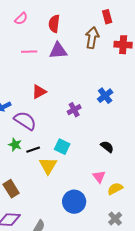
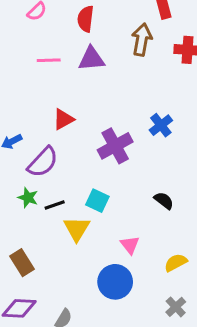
purple cross: (74, 110) -> (115, 146), size x1.6
purple semicircle: (25, 121) -> (43, 162), turned 100
pink triangle: (99, 177) -> (130, 245), moved

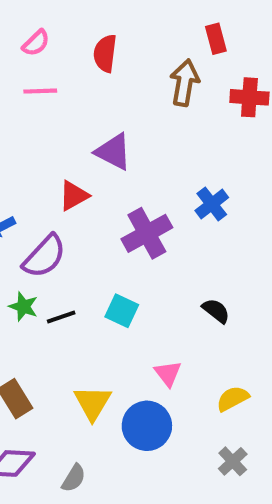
purple triangle: (91, 59) -> (113, 152), moved, turned 32
pink line: (49, 60) -> (40, 91), moved
yellow triangle: (77, 229) -> (93, 403), moved

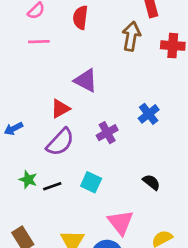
purple cross: (147, 233) -> (107, 133), size x0.7
purple semicircle: (44, 256) -> (60, 142), moved
pink triangle: (168, 373) -> (121, 222), size x1.5

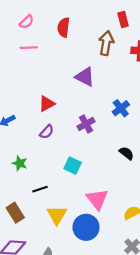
purple triangle: (86, 80) -> (85, 77), moved
purple semicircle: (60, 142) -> (47, 132), size x0.6
black semicircle: (151, 182) -> (126, 153), moved
black line: (52, 186) -> (40, 189), moved

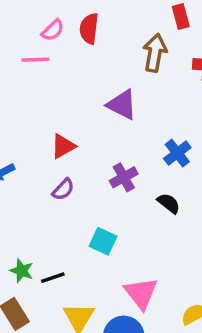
pink semicircle: (26, 22) -> (53, 30), moved
black semicircle: (126, 153) -> (169, 203), moved
green star: (20, 163) -> (22, 271), moved

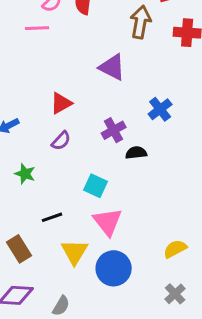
black semicircle: (169, 203) -> (136, 153), moved, turned -45
green star: (22, 271) -> (25, 174), moved
pink triangle: (141, 293) -> (108, 222), moved

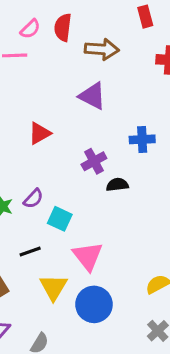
brown arrow: (141, 22) -> (102, 49), moved, turned 84
blue cross: (160, 109) -> (142, 139), turned 35
purple semicircle: (61, 141) -> (33, 199), moved
cyan square: (96, 186) -> (60, 219), moved

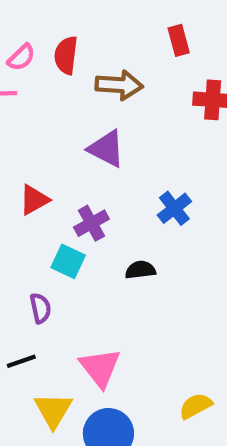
blue cross: (142, 139) -> (174, 208), turned -35
purple cross: (94, 161) -> (91, 223), moved
purple semicircle: (33, 199) -> (40, 308), moved, turned -55
cyan square: (60, 219) -> (68, 261), moved

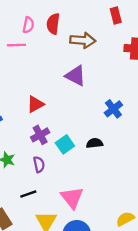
pink semicircle: (21, 57) -> (28, 25), turned -35
purple cross: (91, 223) -> (40, 135), moved
cyan square: (68, 261) -> (65, 144), moved, turned 30

